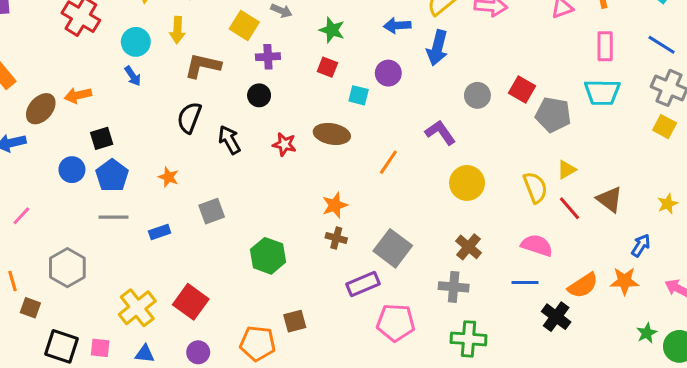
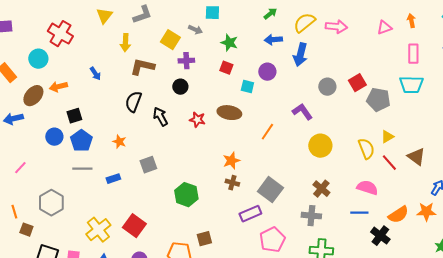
cyan circle: (136, 42) -> (38, 59), moved
red square: (522, 89) -> (357, 83), turned 30
pink pentagon: (396, 323) -> (272, 240), turned -30

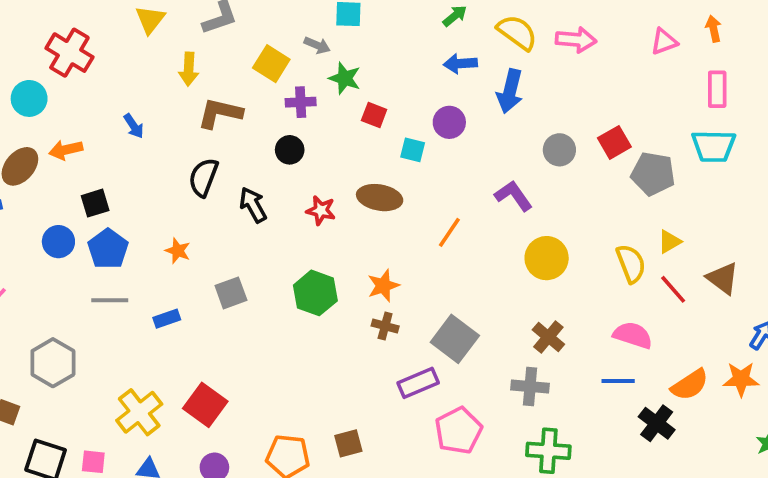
yellow semicircle: (304, 23) -> (517, 32), turned 75
green star: (229, 43) -> (345, 78), moved
green hexagon: (186, 195) -> (315, 293), moved
brown square: (204, 239) -> (348, 443), moved

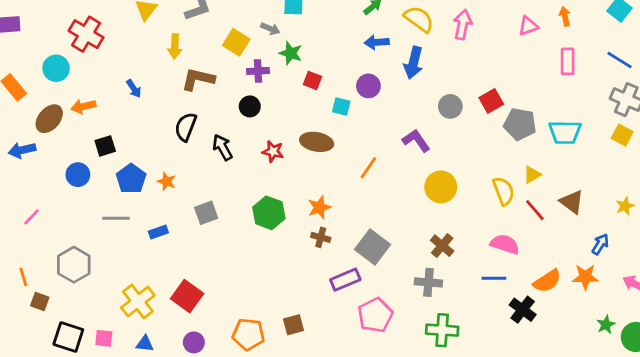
pink arrow: (576, 40) -> (463, 25), turned -84
cyan trapezoid: (714, 146) -> (565, 132), moved
blue pentagon: (108, 249) -> (131, 179), moved

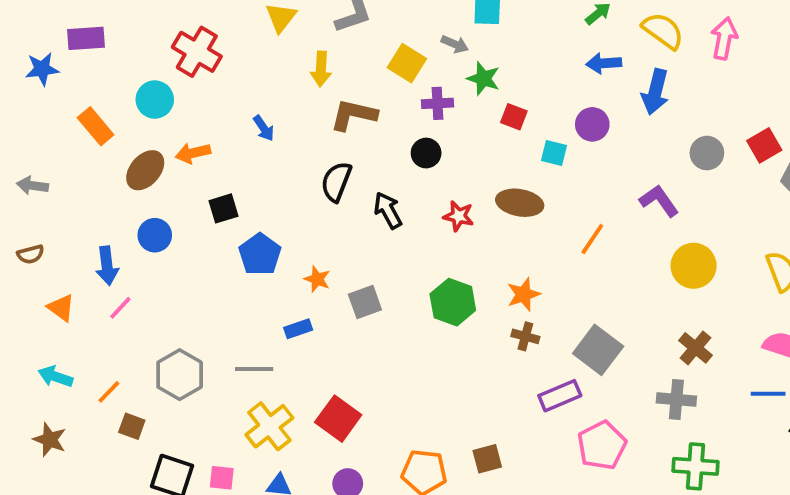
blue arrow: (22, 150) -> (107, 266), moved, turned -84
blue circle: (78, 175) -> (155, 235), moved
orange star: (167, 181) -> (317, 279), moved
gray line: (116, 218) -> (254, 369), moved
orange line: (23, 277) -> (109, 392), turned 60

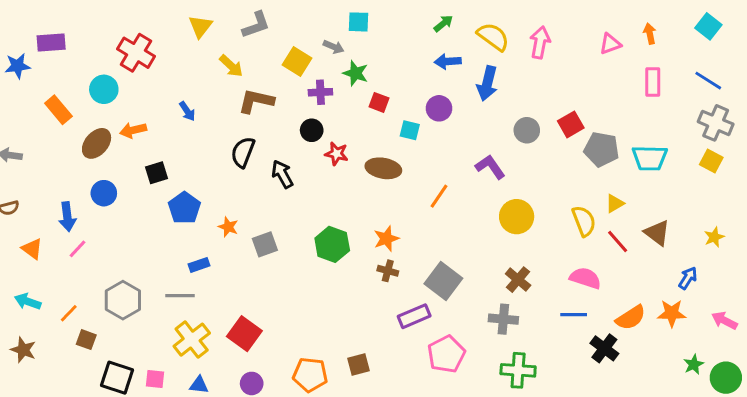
yellow arrow: (321, 69) -> (231, 66), turned -50
red star: (459, 216) -> (337, 154), moved
blue rectangle: (298, 329) -> (199, 265), moved

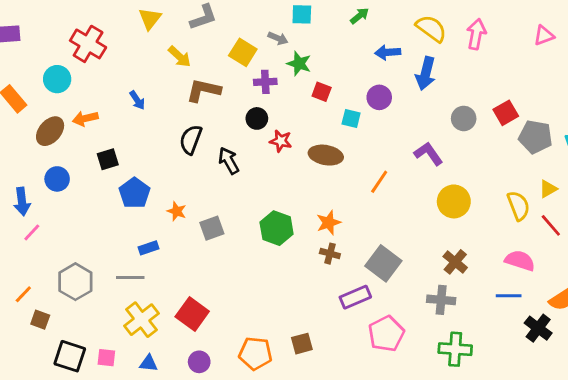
green arrow: (443, 23) -> (360, 16), moved

